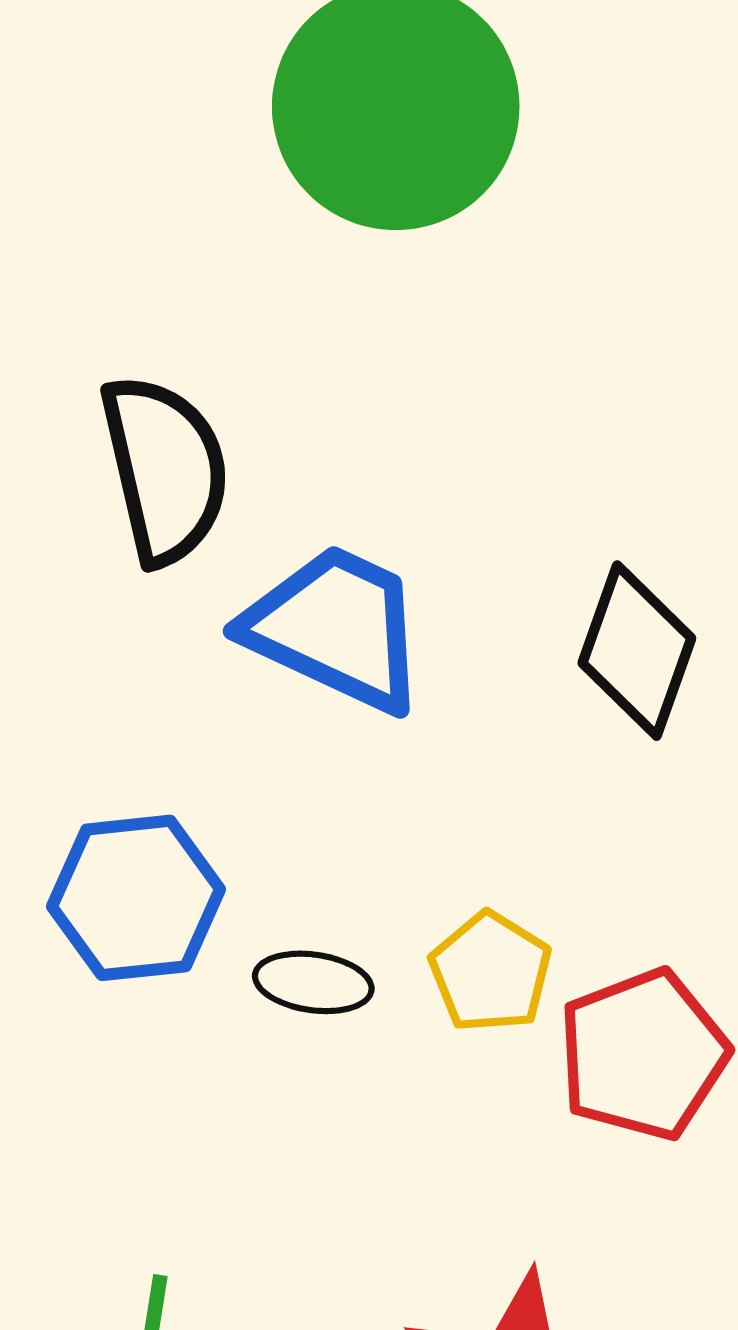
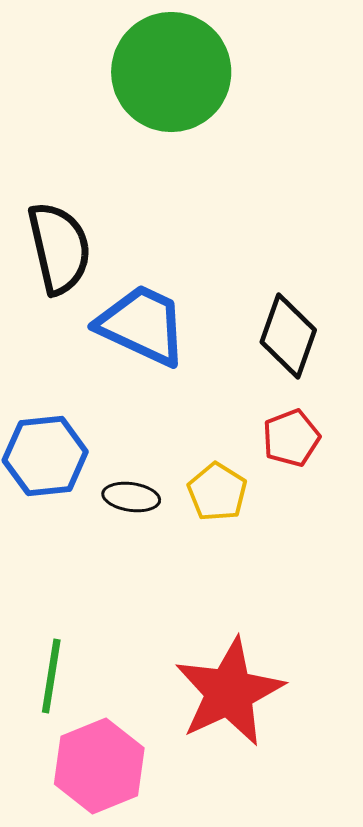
red pentagon: (643, 1055) -> (291, 438), moved, size x0.7

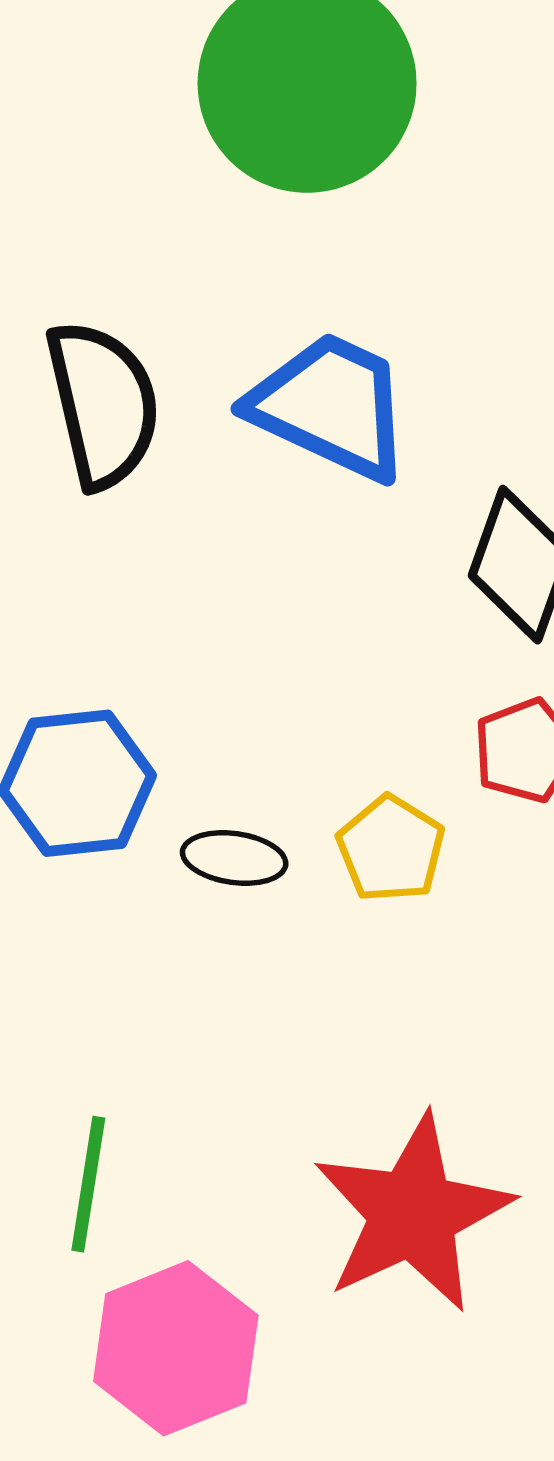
blue trapezoid: (142, 325) -> (331, 406), moved

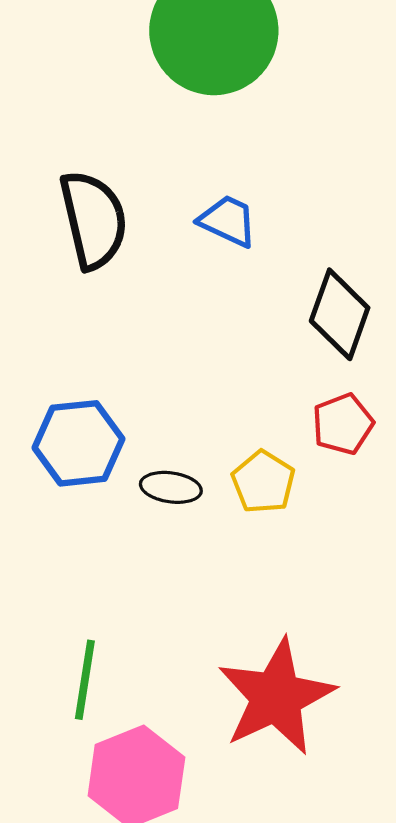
blue trapezoid: (331, 406) -> (228, 221), size x0.6

